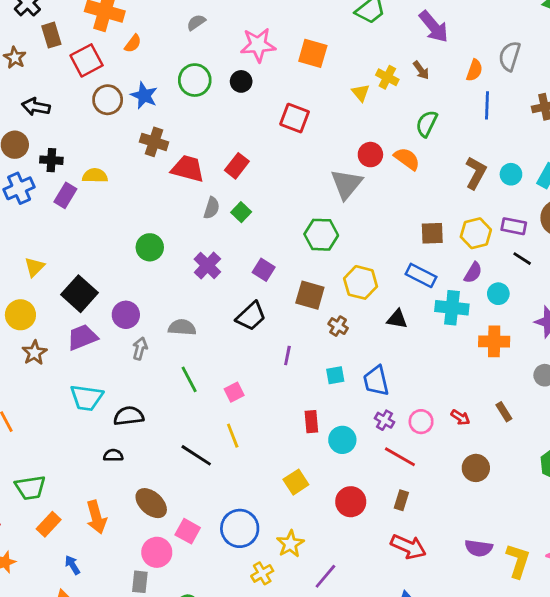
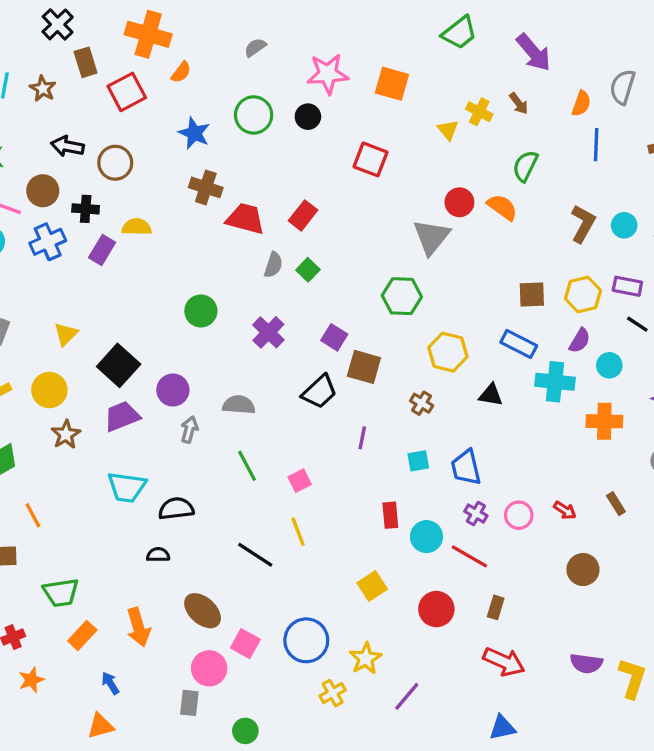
brown circle: (108, 100) -> (115, 163), moved
brown square: (310, 295) -> (364, 367), moved
red line: (400, 457) -> (469, 556), moved

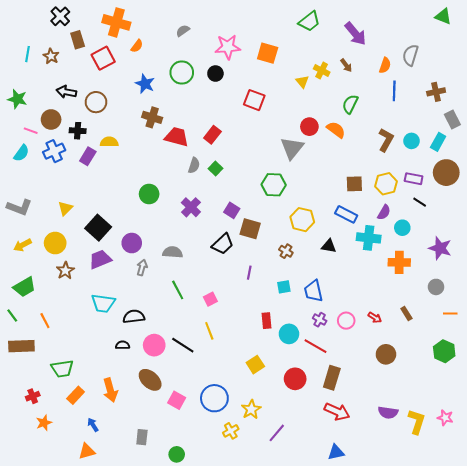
brown rectangle: (496, 607) -> (332, 378), size x1.6
pink circle: (209, 668) -> (154, 345), moved

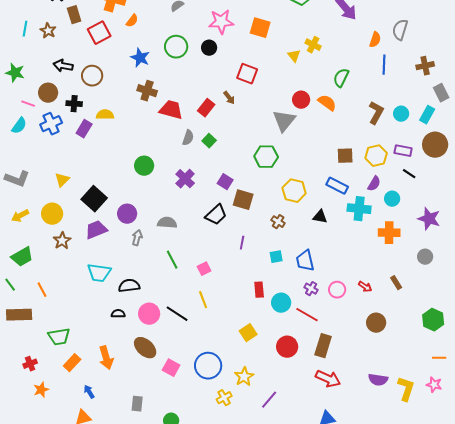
brown arrow: (346, 65) -> (229, 98), moved
orange line: (450, 313) -> (439, 358), moved

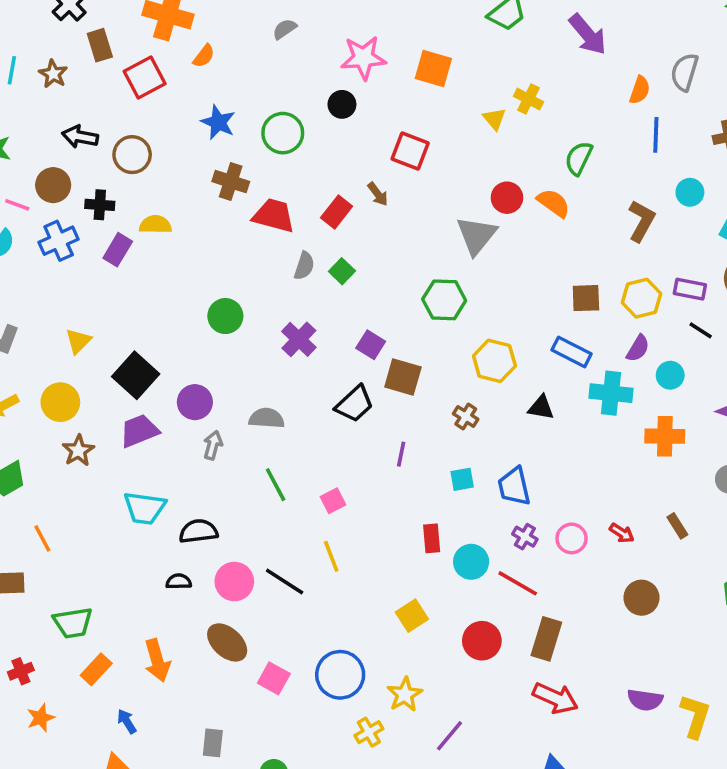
green circle: (176, 47) -> (283, 133), moved
cyan circle: (401, 114) -> (690, 192), moved

